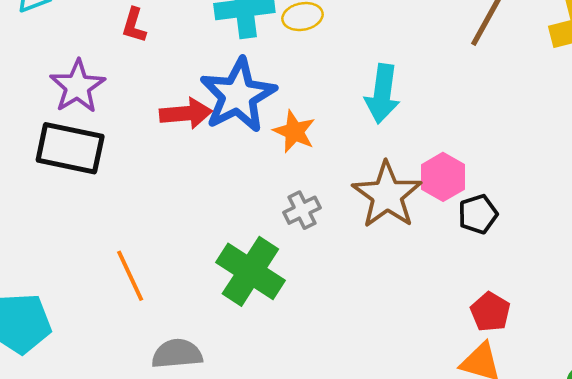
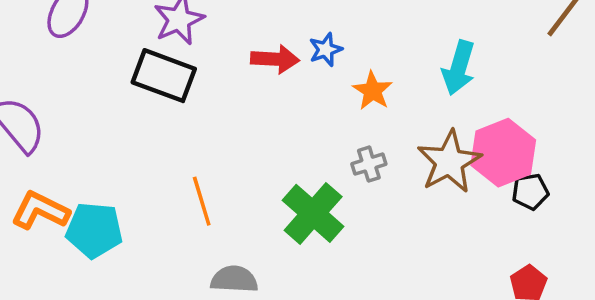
blue star: (238, 95) -> (326, 50), size x0.5
pink hexagon: (443, 177) -> (503, 153), size x1.5

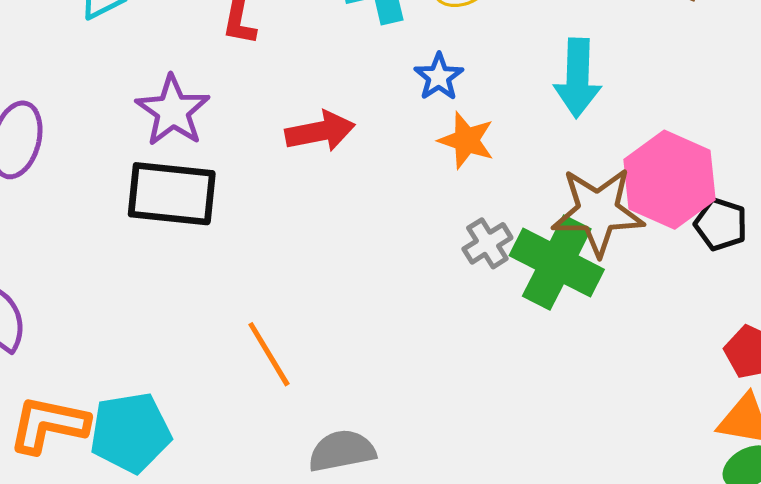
blue star: (326, 50) -> (439, 77), moved
brown star: (449, 162) -> (598, 211), turned -30
black pentagon: (530, 192) -> (721, 224), turned -30
green cross: (313, 213) -> (557, 263), moved

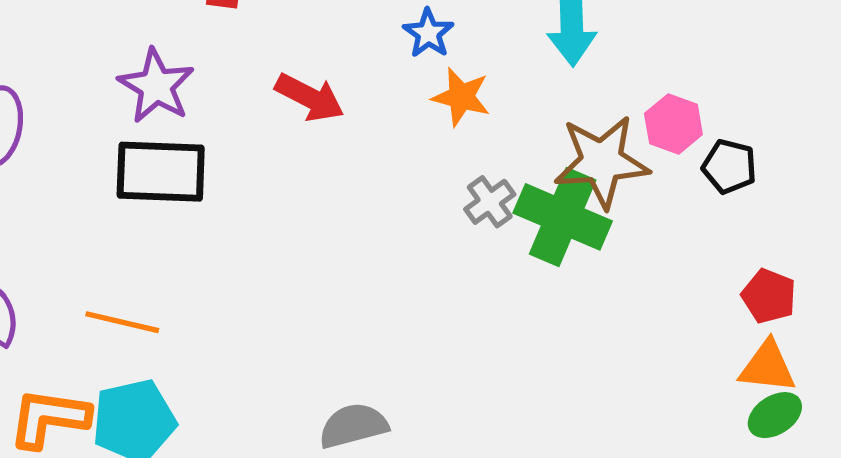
red arrow: (320, 131) -> (310, 97), turned 42
pink hexagon: (670, 180) -> (673, 124), size x0.6
orange line: (269, 354) -> (122, 322), moved, turned -42

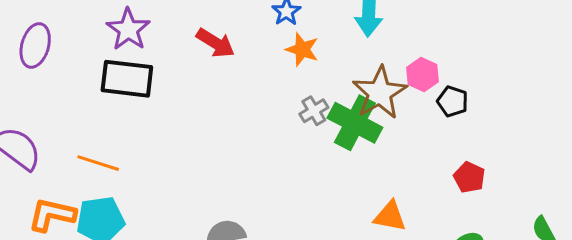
brown star: (602, 162) -> (380, 93), turned -30
orange triangle: (767, 367) -> (390, 216), moved

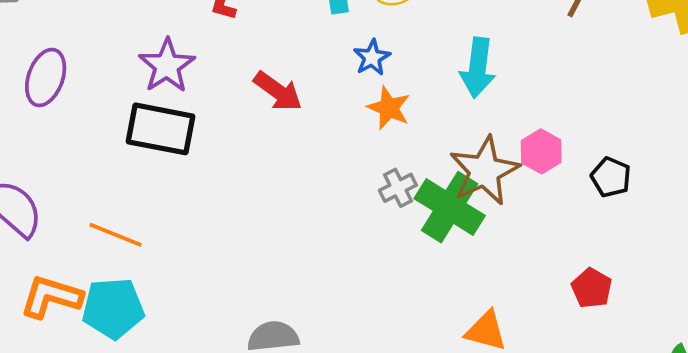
black pentagon: (453, 101) -> (611, 177), moved

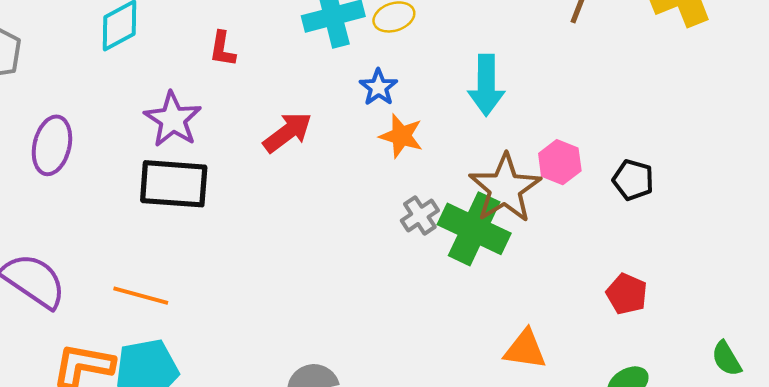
red arrow: (278, 91) -> (288, 132), turned -66

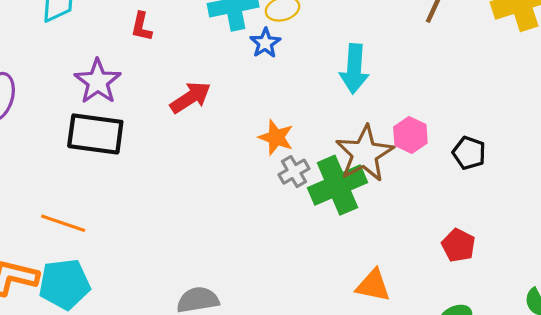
blue star: (378, 87) -> (265, 43), moved
orange star: (401, 136) -> (276, 137), moved
green cross: (474, 229) -> (337, 185), turned 38

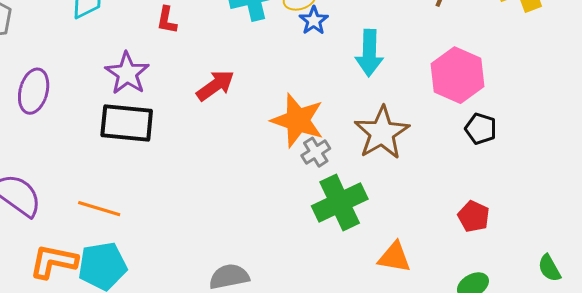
blue star: (265, 43) -> (314, 21), moved
pink hexagon: (410, 135) -> (457, 75), moved, size x1.6
orange star: (276, 137) -> (298, 120), size x1.6
green cross: (337, 185) -> (340, 203), moved

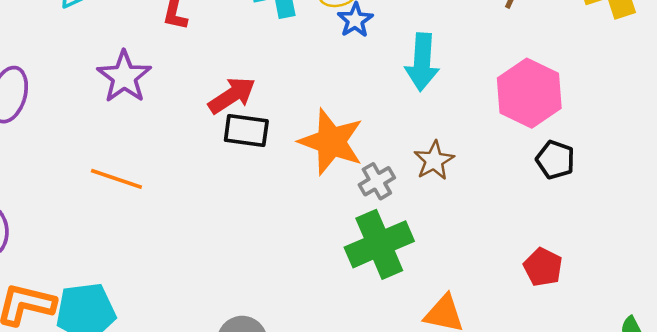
black rectangle: (127, 123) -> (246, 130), moved, size x0.7
brown star: (382, 133) -> (434, 161), size x0.6
gray cross: (316, 152) -> (377, 181), moved
orange line: (99, 209) -> (116, 179), moved

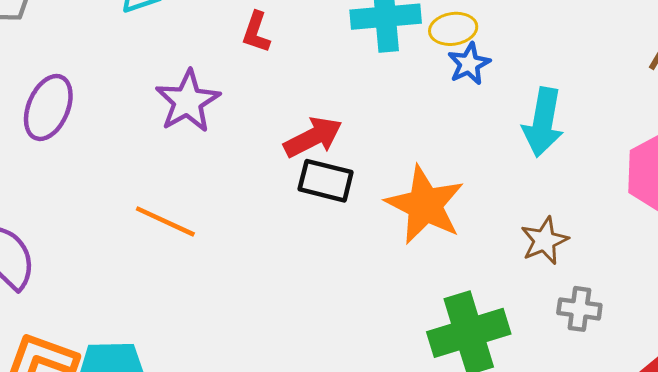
gray cross: (377, 181) -> (579, 309), moved, turned 32

